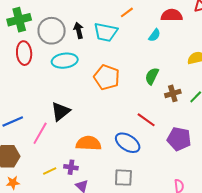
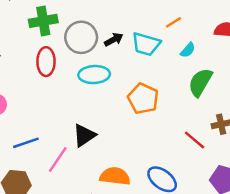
black arrow: (79, 30) -> (114, 40), turned 70
cyan semicircle: (154, 35) -> (188, 50), moved
green semicircle: (152, 76) -> (200, 82), moved, size x1.4
red line: (146, 120) -> (195, 140), moved

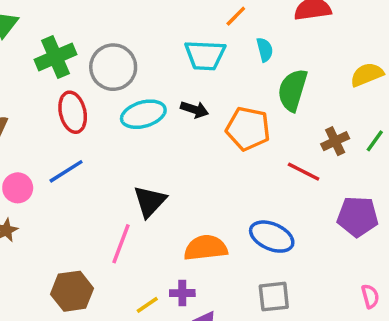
black arrow: (114, 40) -> (195, 109), moved, turned 60
cyan semicircle: (188, 50) -> (265, 50), turned -42
orange pentagon: (143, 99) -> (248, 129), moved
blue line: (26, 143) -> (66, 171), moved

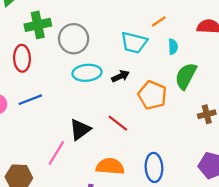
black arrow: (195, 109) -> (120, 76), turned -54
red ellipse: (73, 112) -> (22, 58), moved
red line: (304, 172) -> (118, 123), moved
blue ellipse: (272, 237) -> (154, 167), turned 52

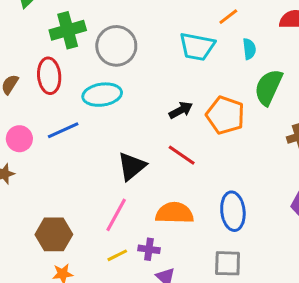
cyan ellipse: (87, 73) -> (102, 95), moved
black arrow: (120, 76) -> (181, 110), moved
pink line: (56, 153) -> (116, 215), moved

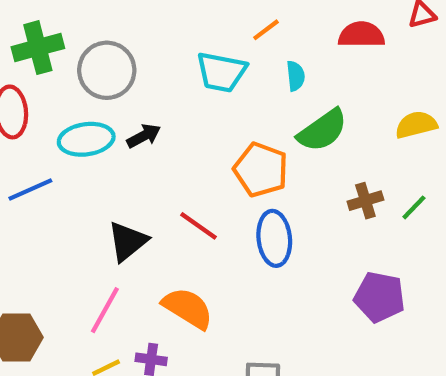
green semicircle: (268, 87) -> (322, 130), turned -150
black arrow: (181, 110) -> (144, 136), moved
blue ellipse: (233, 211) -> (274, 238), moved
orange semicircle: (175, 213) -> (188, 308), turned 30

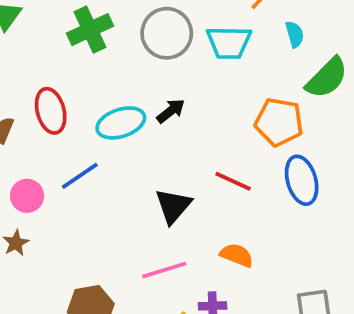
green cross: (38, 48) -> (90, 30), moved
gray circle: (107, 70) -> (167, 33), moved
orange semicircle: (188, 308) -> (237, 255), size x0.7
pink line: (105, 310) -> (164, 270), turned 54

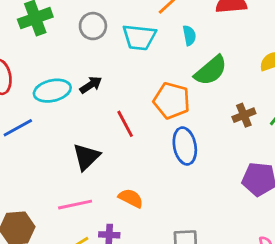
gray circle: (167, 33) -> (93, 26), size x0.7
red line: (233, 181) -> (125, 124), moved, turned 32

